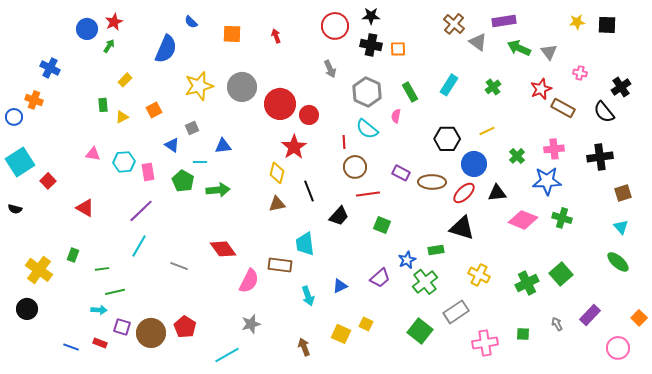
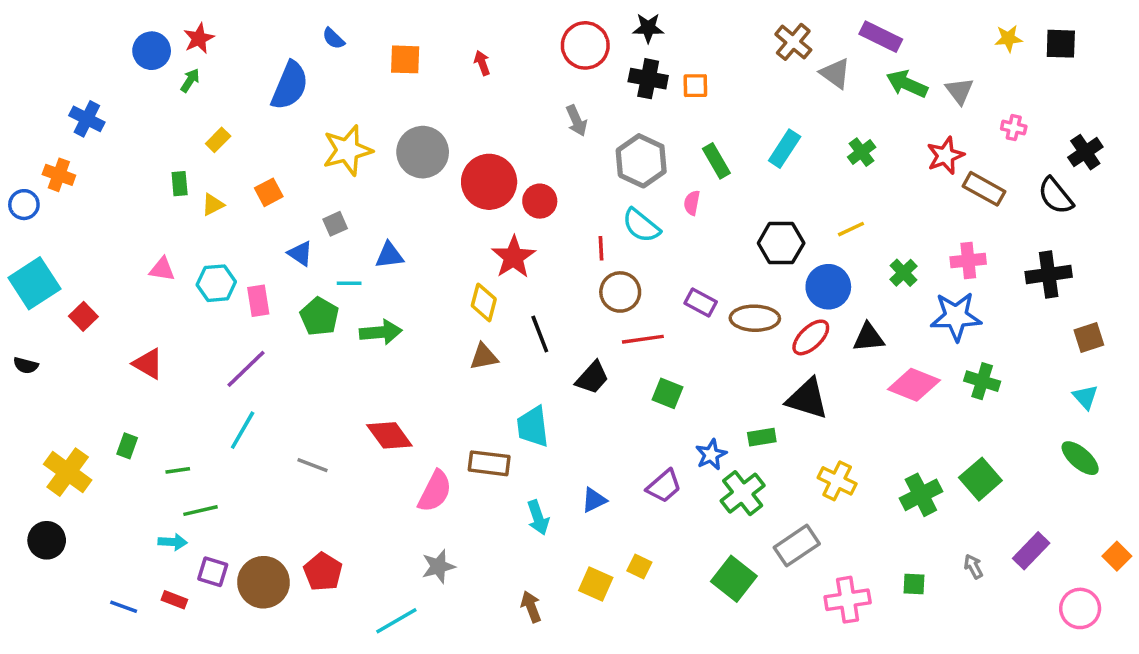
purple rectangle: (504, 21) -> (881, 37), turned 35

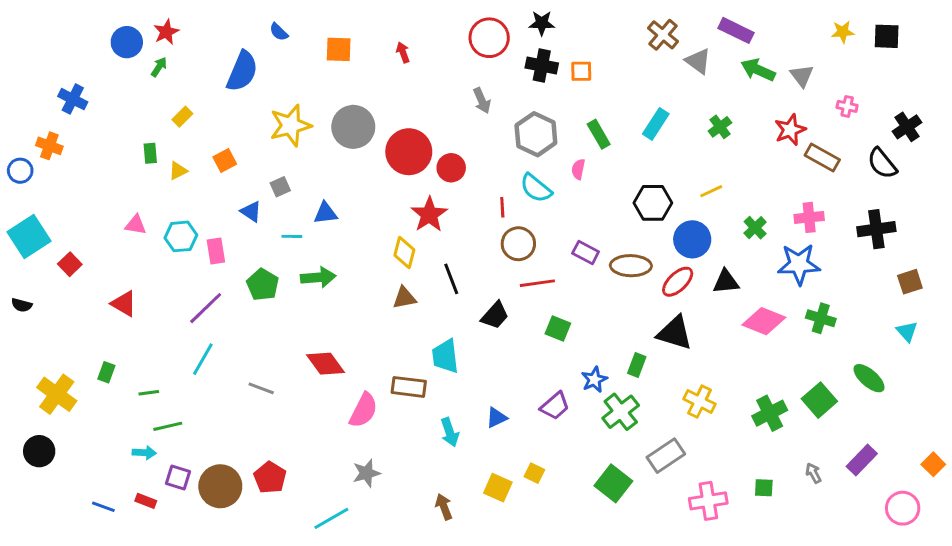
green pentagon: (319, 316) -> (263, 285), moved
green rectangle: (762, 437) -> (637, 365), turned -60
green ellipse: (1080, 458) -> (869, 378), moved

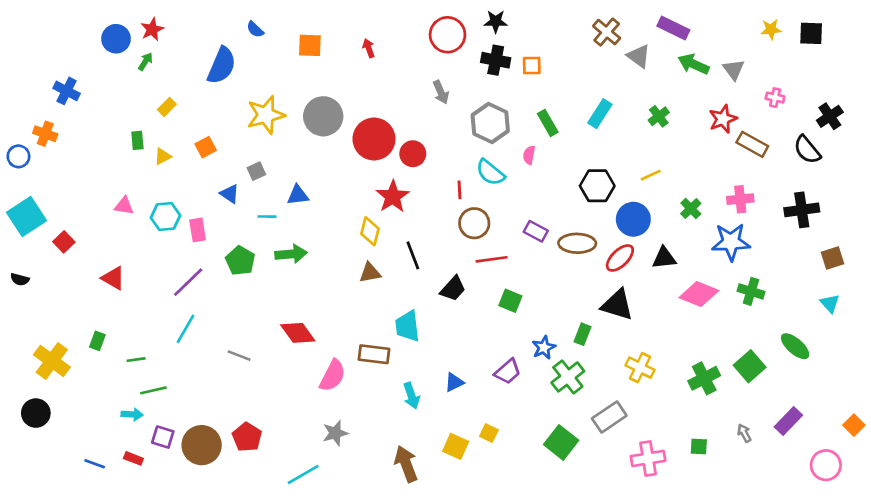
brown arrow: (444, 507) -> (406, 464), size x1.5

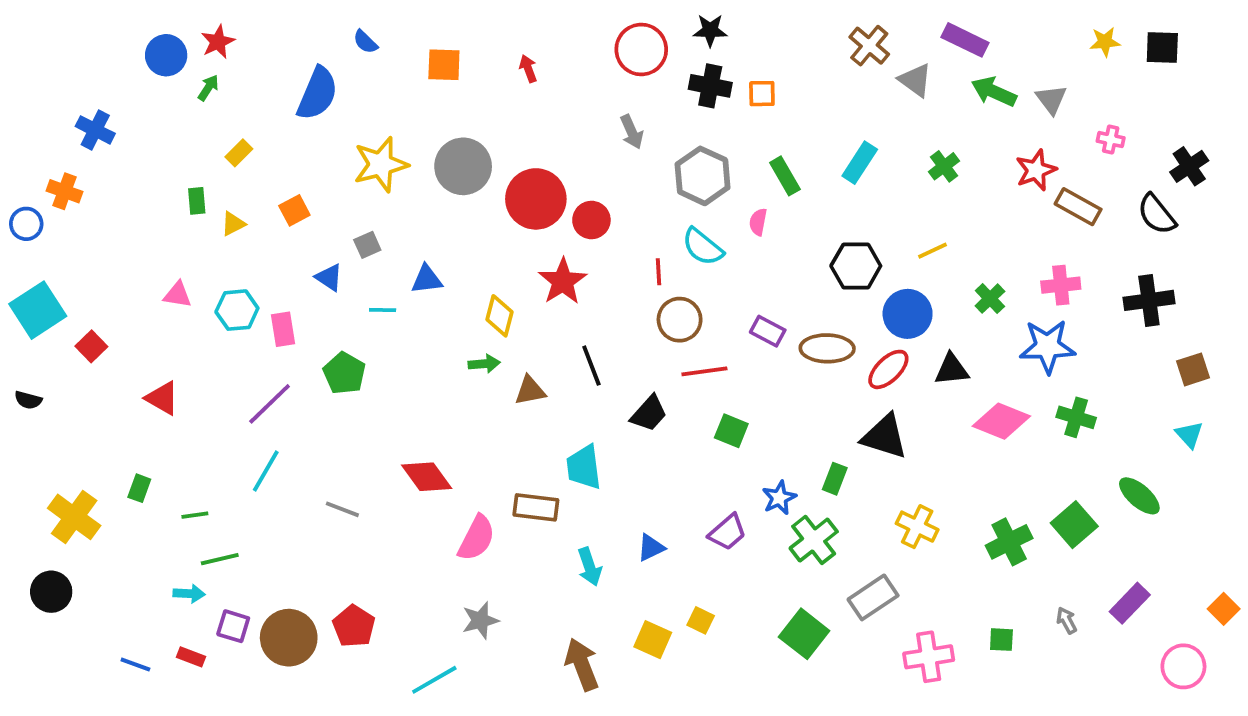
yellow diamond: (370, 231) -> (499, 316), moved
green arrow: (291, 254) -> (484, 364), moved, size x0.7

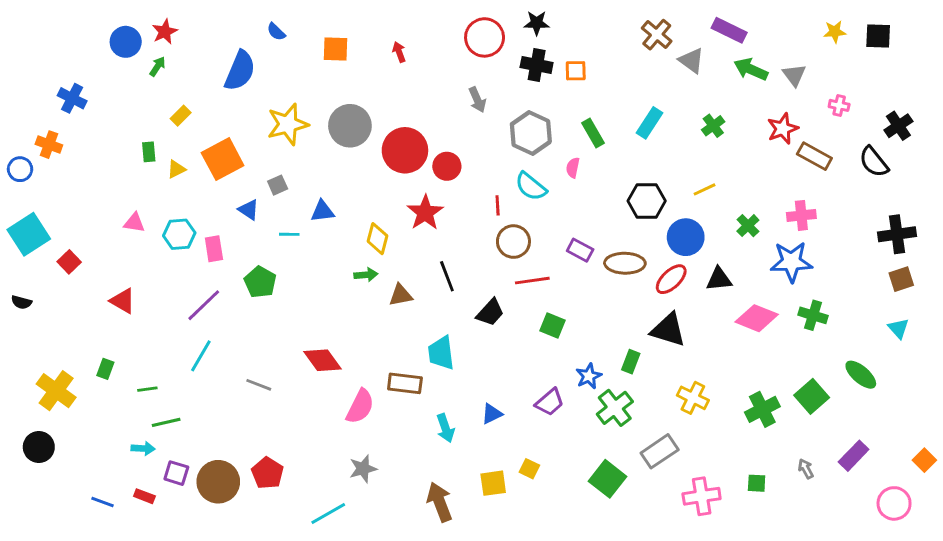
orange square: (294, 210) -> (223, 159), size x1.8
black cross: (1149, 300) -> (897, 234), moved
yellow square: (653, 640) -> (493, 483), turned -32

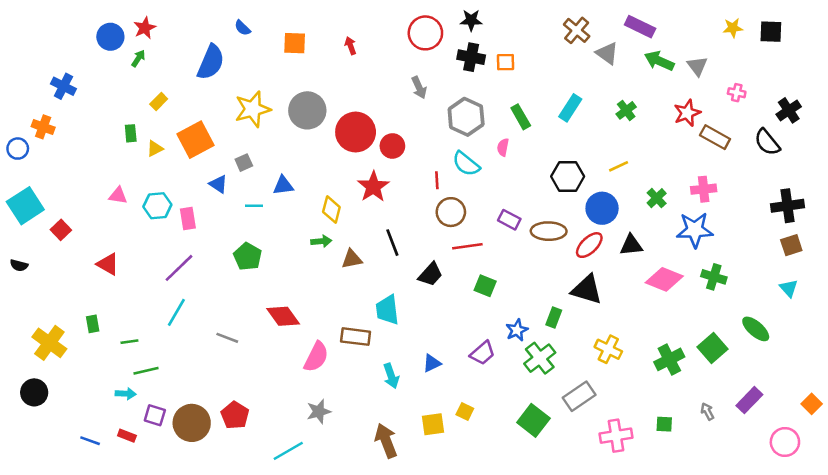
green pentagon: (260, 282) -> (248, 257), moved
green rectangle: (105, 369) -> (93, 324), turned -30

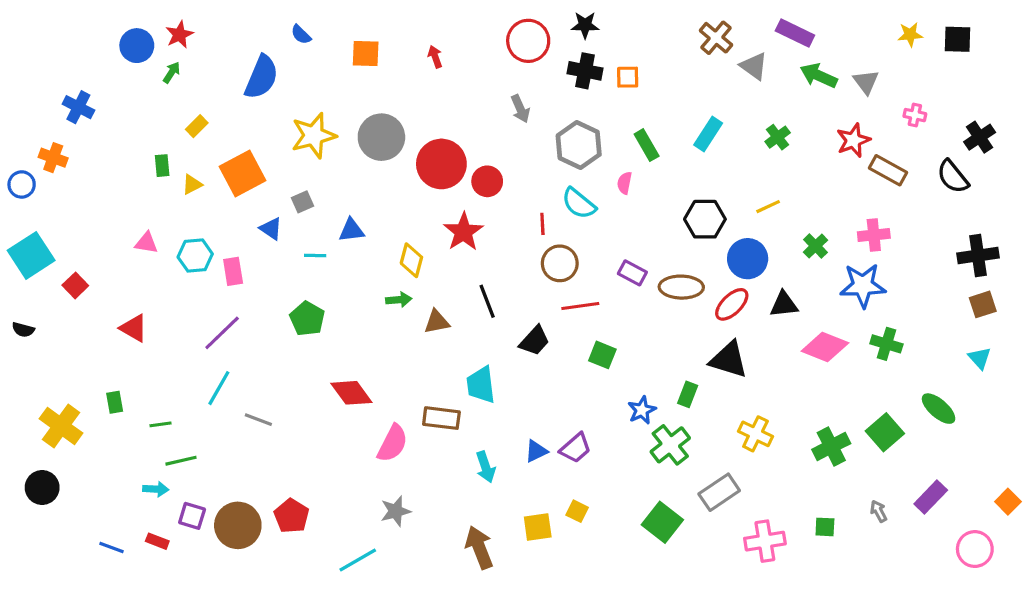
gray line: (227, 338) -> (258, 420), moved
purple trapezoid: (483, 353) -> (576, 448), moved

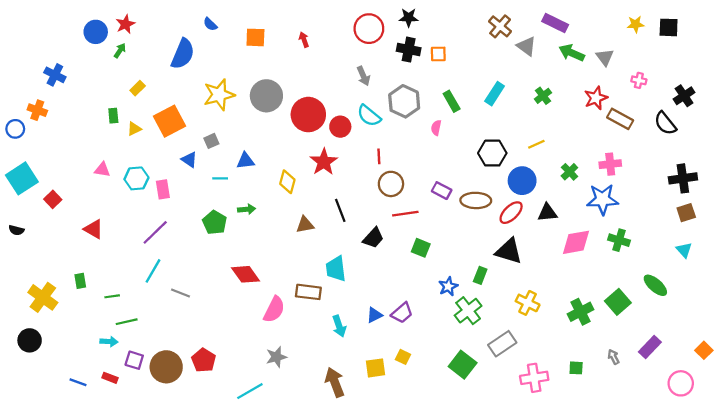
cyan semicircle: (579, 203) -> (369, 116), moved
green arrow: (399, 300) -> (247, 209), moved
pink diamond: (825, 347) -> (576, 242), turned -32

